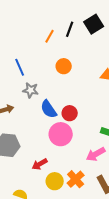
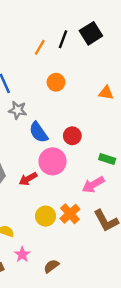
red circle: (70, 113) -> (72, 136), moved
red arrow: (40, 164) -> (28, 179), moved

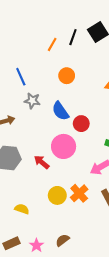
blue semicircle: (39, 132) -> (60, 111), moved
red arrow: (28, 179) -> (42, 162), turned 70
pink star: (22, 254) -> (36, 245), moved

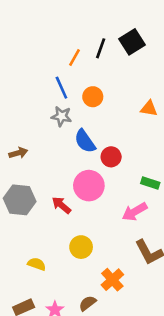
blue line: (21, 77) -> (61, 88), moved
gray star: (32, 101) -> (61, 116), moved
orange cross: (79, 193) -> (112, 280), moved

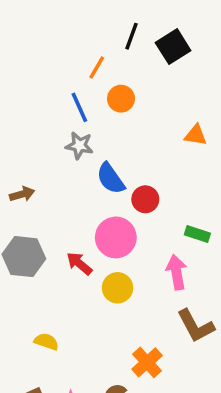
black line: (101, 48) -> (131, 36), moved
orange circle: (93, 97) -> (121, 99), moved
pink arrow: (135, 212) -> (177, 272), turned 110
yellow circle: (81, 247) -> (118, 288), moved

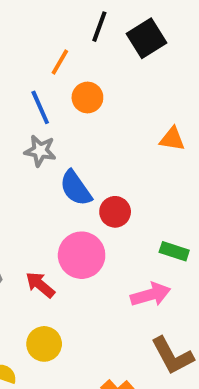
pink arrow: (177, 272) -> (151, 295), turned 84
yellow circle: (118, 288) -> (44, 344), moved

